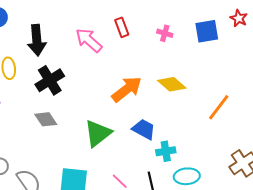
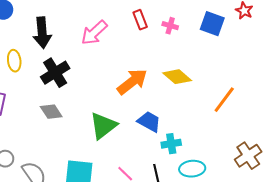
red rectangle: (122, 27) -> (140, 20), moved
blue square: (207, 31) -> (212, 24), turned 30
pink arrow: (89, 40) -> (94, 33), turned -84

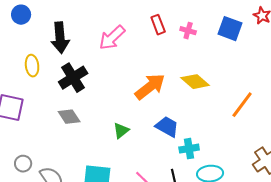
green triangle: (103, 126) -> (121, 131), size x0.6

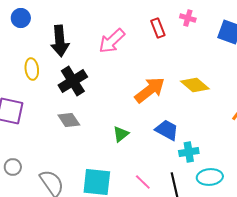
pink cross: (188, 31) -> (188, 18), moved
gray circle: (23, 164) -> (13, 167), moved

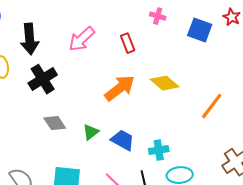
red rectangle: (158, 28) -> (128, 43), moved
gray diamond: (69, 120) -> (55, 123), moved
blue trapezoid: (167, 130) -> (123, 140), moved

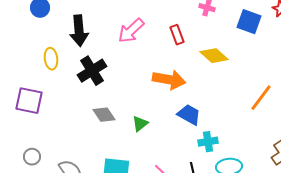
yellow diamond: (165, 83) -> (214, 56), moved
orange arrow: (120, 88) -> (169, 80), turned 48
blue trapezoid: (123, 140) -> (189, 115), moved

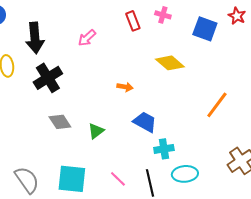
pink arrow: (131, 31) -> (87, 38), size x0.7
red rectangle: (177, 35) -> (133, 21), moved
orange arrow: (169, 80) -> (125, 87), size x0.5

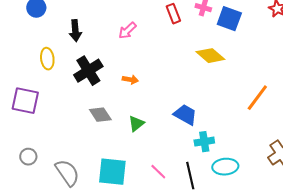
blue square: (205, 29) -> (229, 19), moved
black arrow: (35, 38) -> (75, 31), size x0.7
orange arrow: (125, 87) -> (130, 80), moved

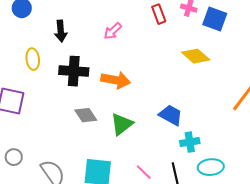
black cross: (88, 71) -> (74, 71), turned 36
orange arrow: (130, 80) -> (116, 80), size x1.8
green triangle: (136, 124) -> (122, 124), size x1.4

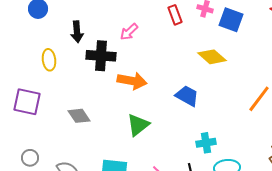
black cross: (74, 71) -> (101, 56), moved
gray diamond: (86, 115) -> (79, 116), moved
blue trapezoid: (171, 115) -> (187, 96), moved

